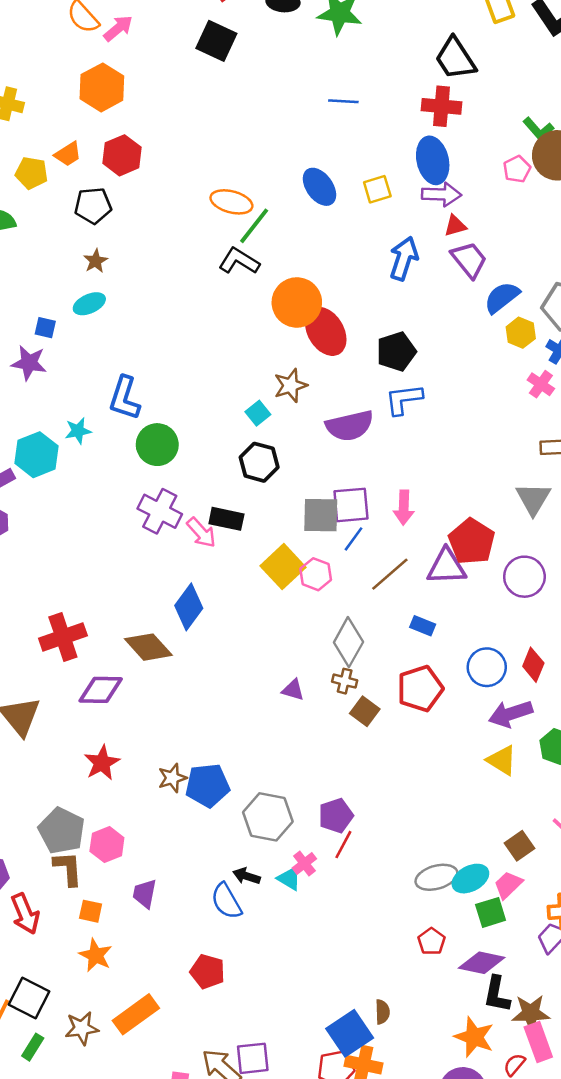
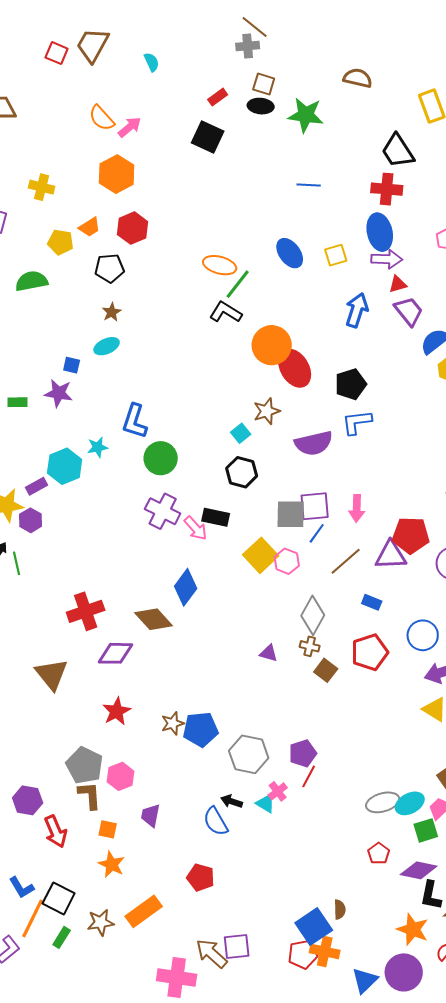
red pentagon: (472, 541) -> (411, 535), turned -30

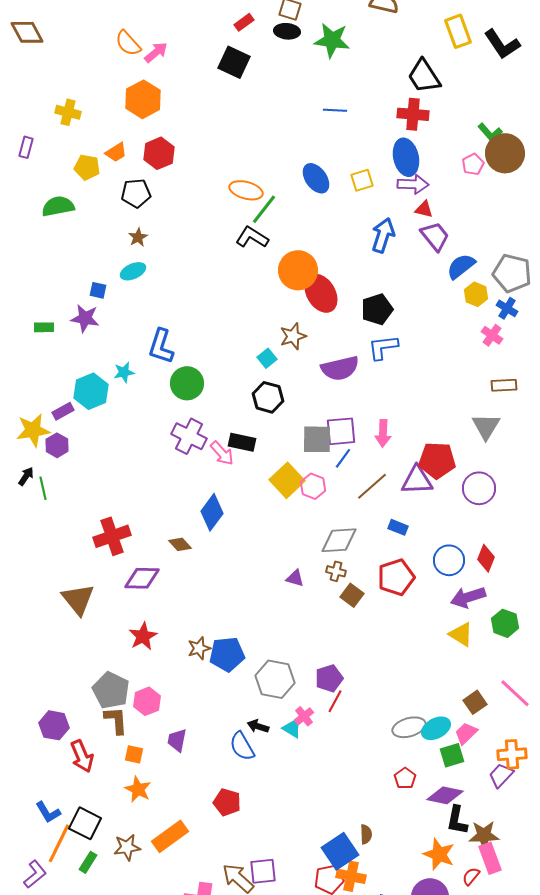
red triangle: (398, 284) -> (424, 209), turned 30
gray diamond: (313, 615) -> (339, 540), turned 57
brown diamond: (154, 619) -> (180, 544), size x0.6

